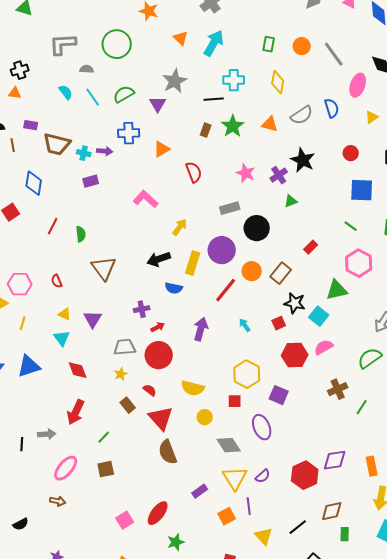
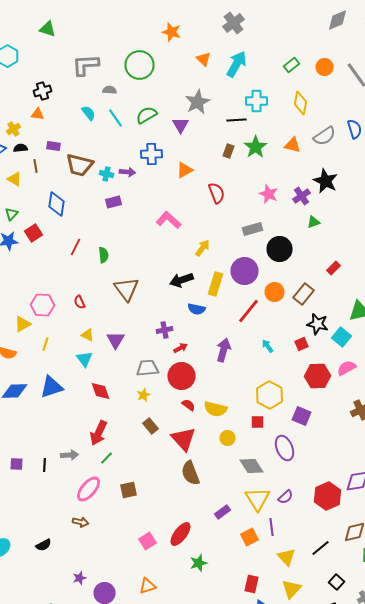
green rectangle: (269, 44) -> (292, 65), turned 42
red semicircle: (150, 390) -> (188, 405), moved
green line: (104, 437) -> (106, 458), moved

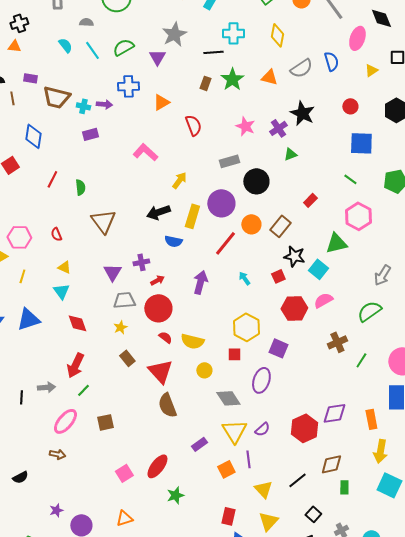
purple triangle: (116, 340) -> (112, 272), moved
purple ellipse: (284, 448) -> (261, 380), turned 40

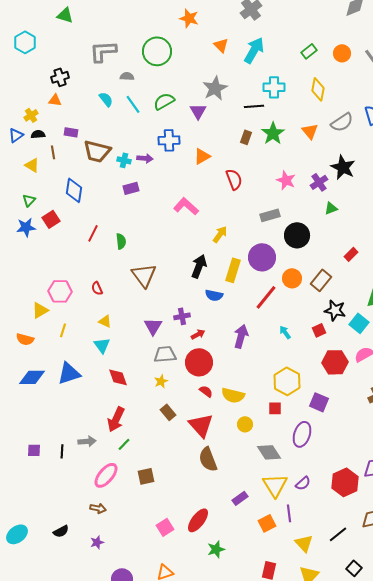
orange triangle: (269, 77) -> (310, 131), turned 36
black arrow: (158, 212) -> (199, 266), turned 130
purple star: (56, 510) -> (97, 542), moved

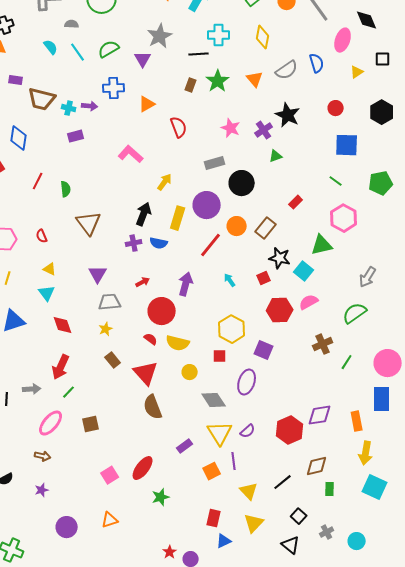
purple cross: (182, 316) -> (134, 243), moved
red circle: (199, 362) -> (162, 311), moved

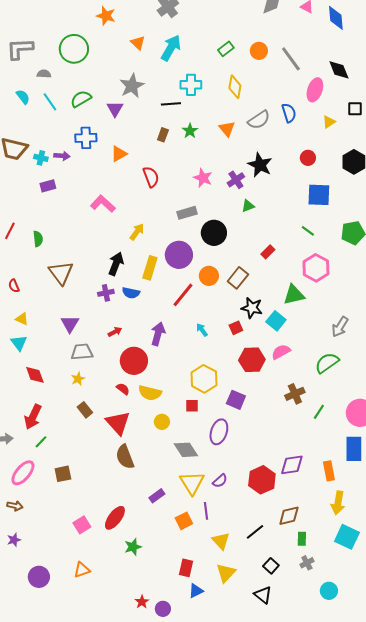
green star: (218, 81) -> (190, 131), size x0.7
gray cross: (327, 532) -> (307, 563), moved

